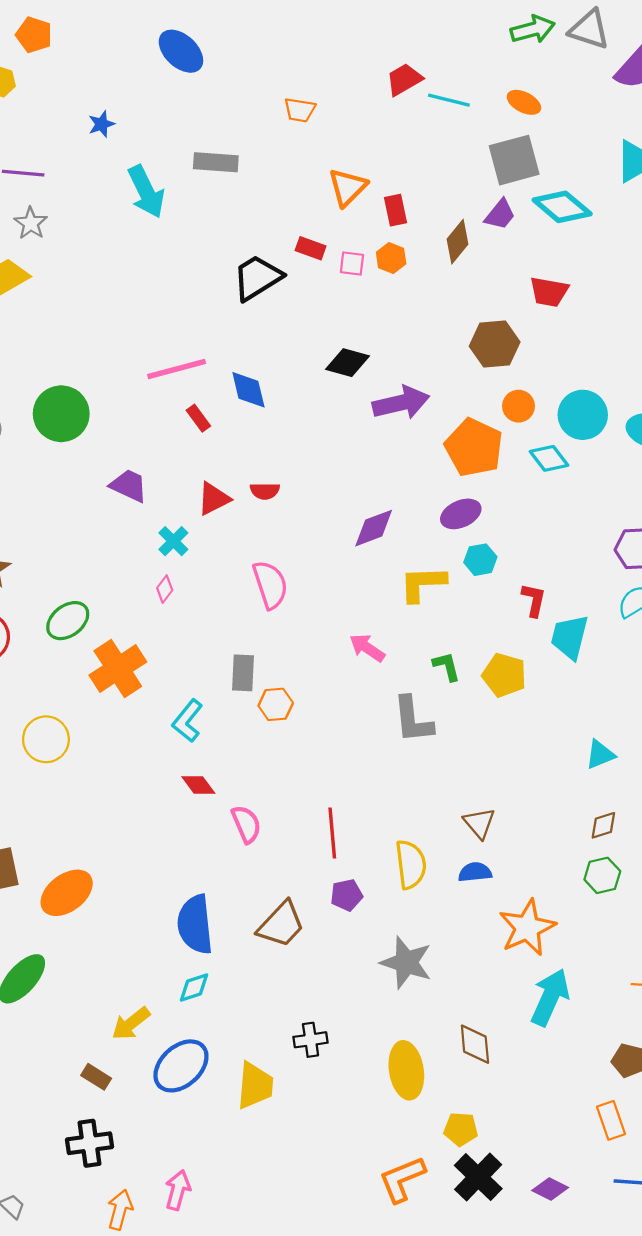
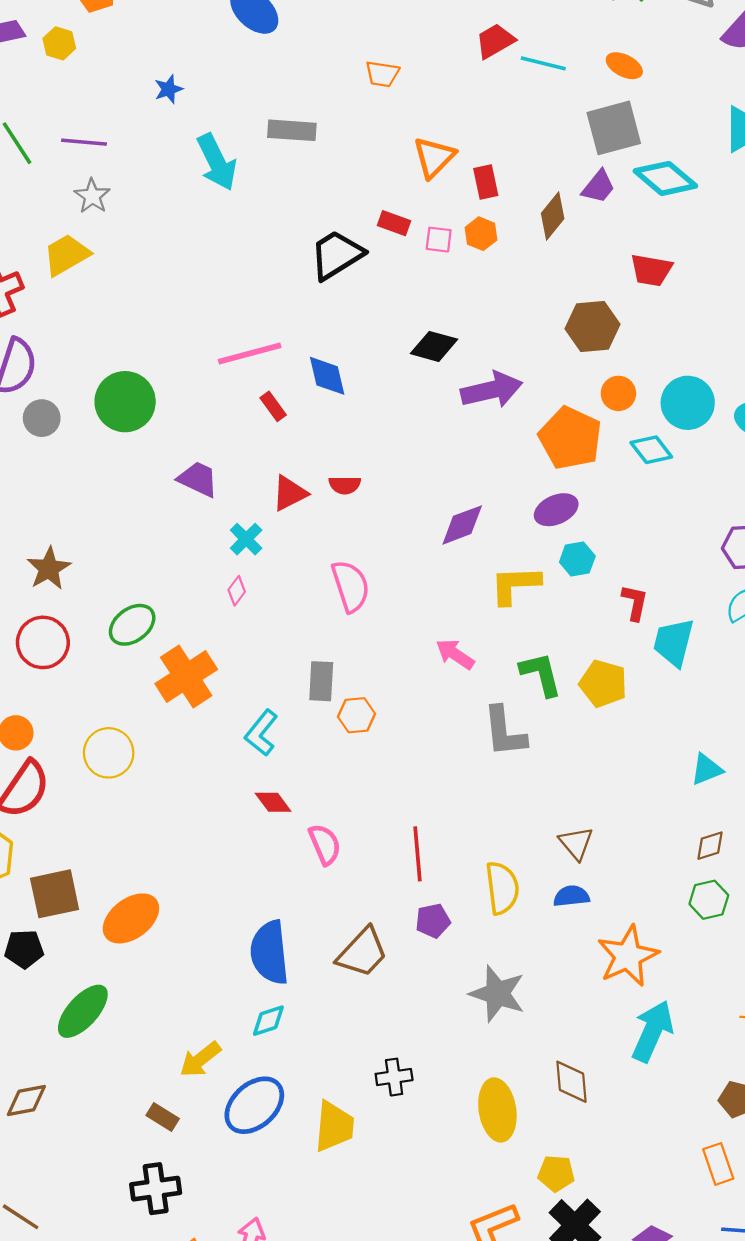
green L-shape: (447, 666) -> (541, 674), size x1.4

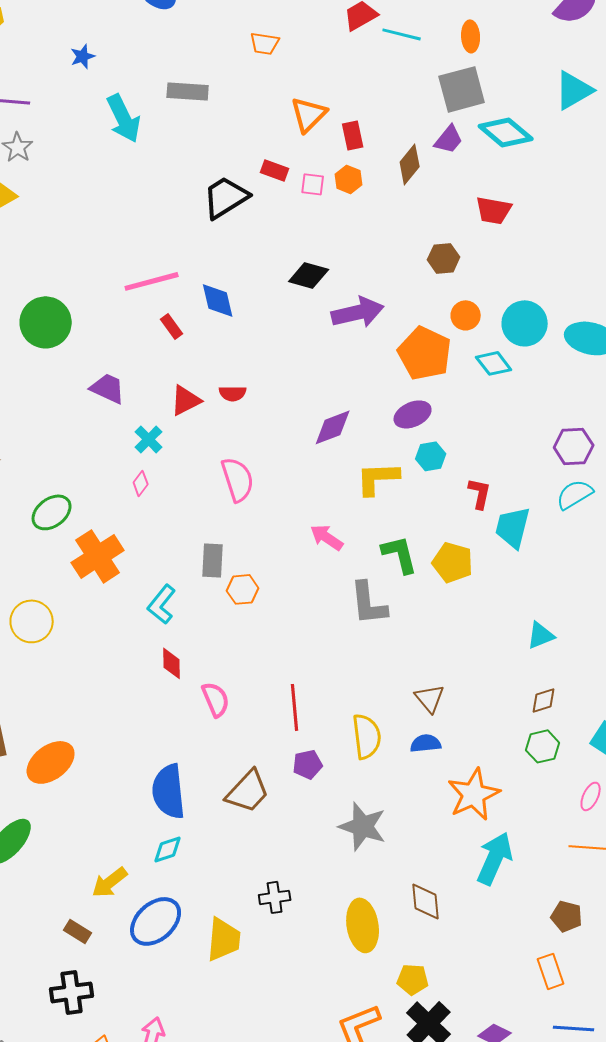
orange ellipse: (624, 66) -> (471, 36), turned 60
brown hexagon: (593, 326) -> (444, 258), size x0.7
red diamond: (273, 802) -> (172, 663), turned 36

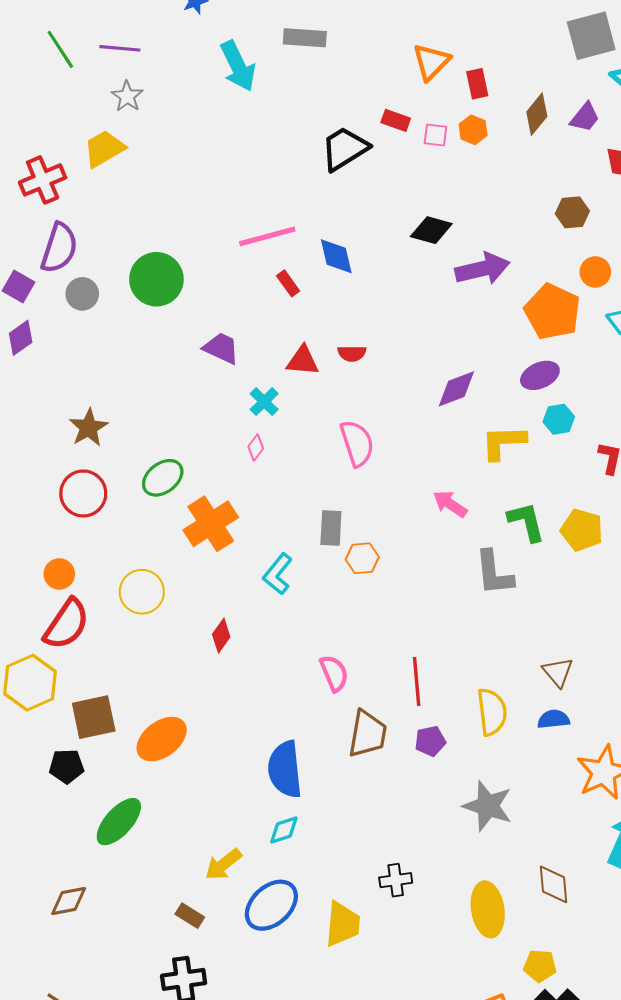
purple trapezoid: (449, 139) -> (585, 117), moved
red triangle: (186, 400) -> (303, 361), turned 32
red diamond: (172, 663) -> (221, 636), moved, turned 36
brown trapezoid: (248, 791) -> (368, 734), moved, turned -33

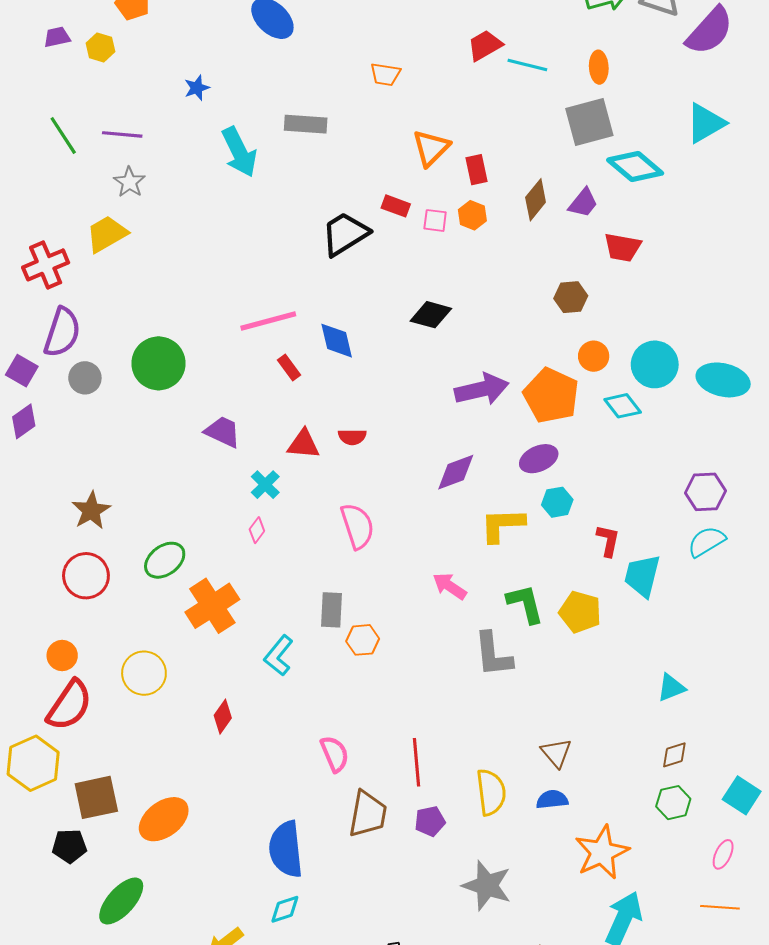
purple arrow: (482, 269) -> (482, 389), moved

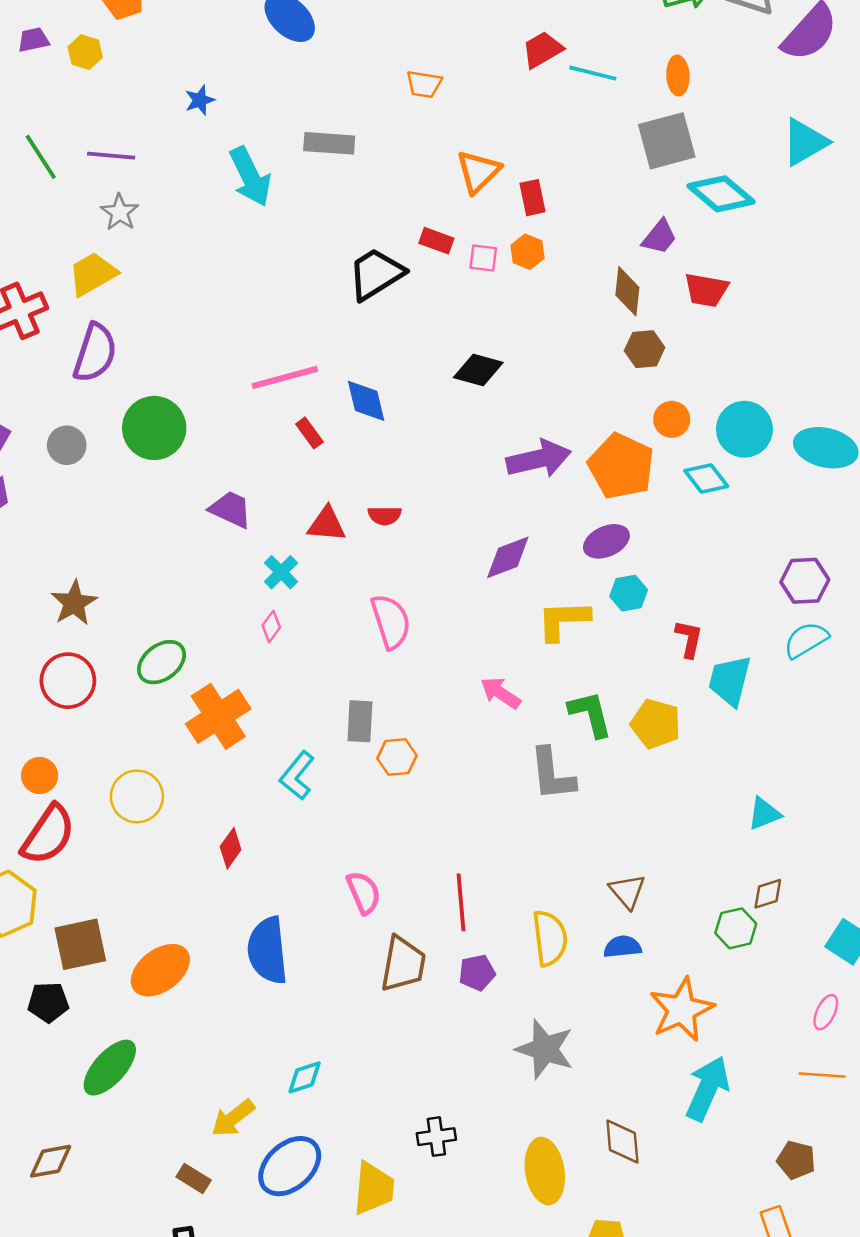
brown diamond: (536, 200) -> (627, 291), moved, turned -33
purple semicircle: (62, 332) -> (95, 353), moved
green hexagon: (673, 803) -> (736, 928), moved
blue semicircle: (286, 849) -> (268, 950), moved

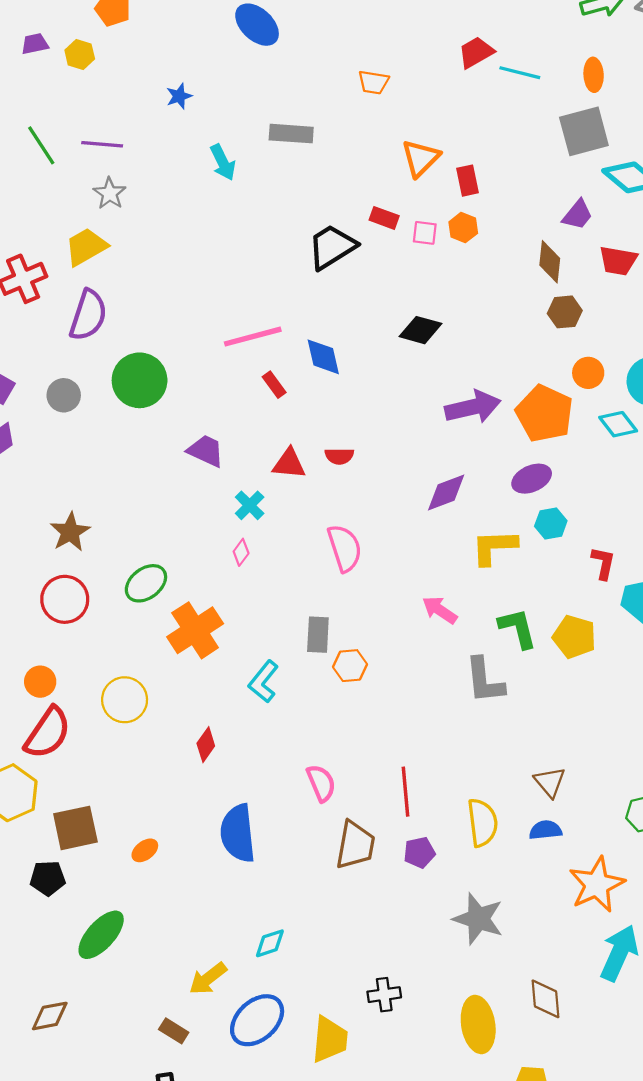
cyan arrow: (250, 177) -> (223, 162), size x0.7
orange ellipse: (160, 970) -> (145, 850), size x0.5

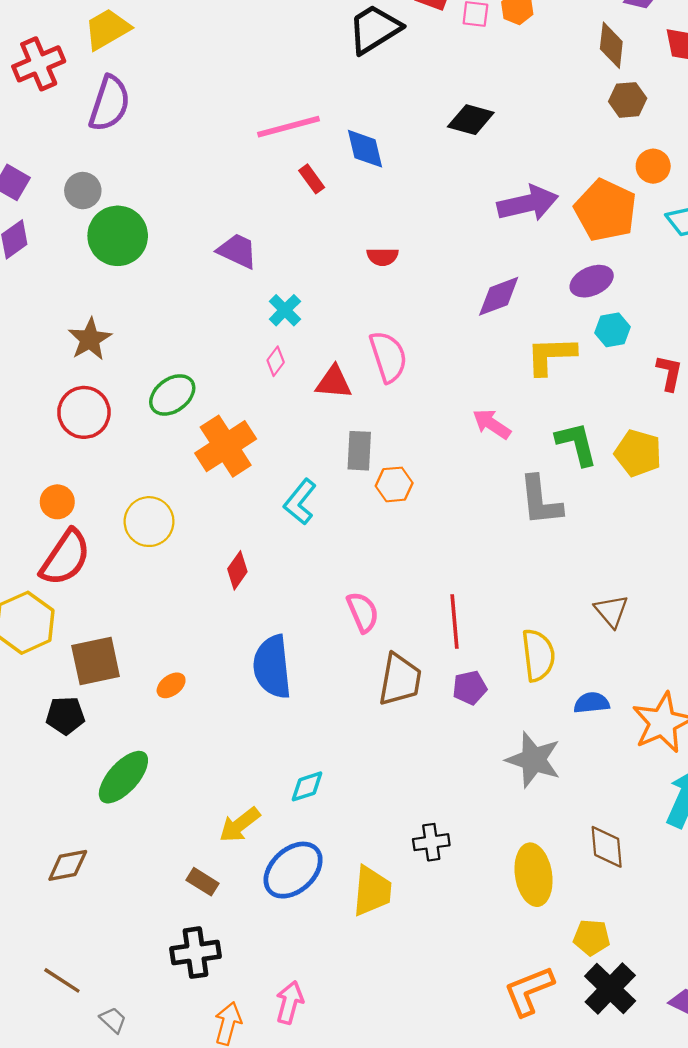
green circle: (140, 380) -> (118, 236), moved
red triangle: (289, 464) -> (334, 382), moved
blue semicircle: (545, 830) -> (592, 703), moved

